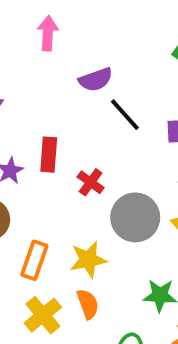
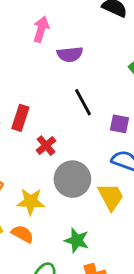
purple semicircle: (96, 80) -> (70, 54), moved
orange semicircle: (88, 304) -> (22, 234), turned -55

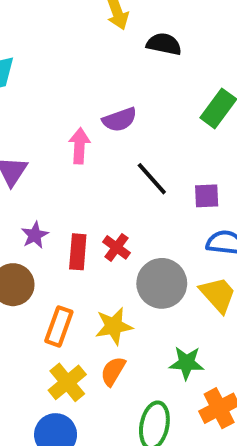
pink arrow: (41, 29) -> (79, 146), moved
red rectangle: (20, 118) -> (78, 252), moved
orange semicircle: (22, 234) -> (113, 371), turned -75

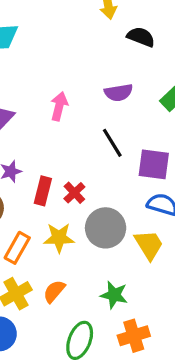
purple semicircle: (120, 120) -> (119, 93), moved
purple square: (207, 196) -> (154, 164), size x1.5
yellow star: (114, 326) -> (59, 238), moved

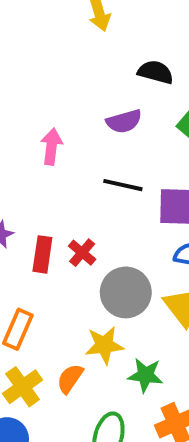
black semicircle: (141, 37) -> (156, 72), moved
black line: (112, 143) -> (123, 185), turned -40
yellow star: (59, 238) -> (104, 345), moved

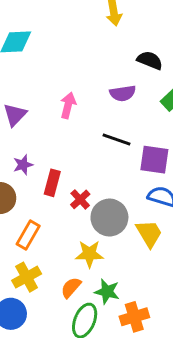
red cross: (82, 253) -> (80, 199), moved
green star: (145, 375) -> (107, 292), moved
orange semicircle: (70, 379) -> (71, 288), moved

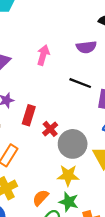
yellow star: (89, 254) -> (68, 175), moved

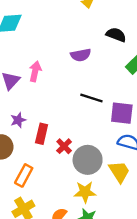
purple semicircle: (86, 47) -> (81, 55), moved
pink arrow: (43, 55) -> (35, 71), moved

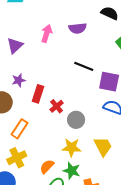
pink arrow: (35, 71) -> (47, 33), moved
gray circle: (88, 160) -> (76, 120), size x0.7
yellow trapezoid: (119, 172) -> (103, 146), moved

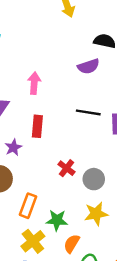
purple semicircle: (78, 28) -> (89, 66), moved
red rectangle: (38, 94) -> (37, 126), moved
green star: (72, 171) -> (57, 220), moved

